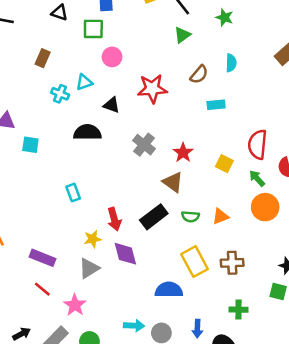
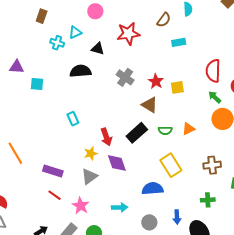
yellow square: (224, 164) -> (177, 87), moved, turned -32
brown cross: (232, 263) -> (212, 165), moved
cyan arrow: (134, 326) -> (120, 207), moved

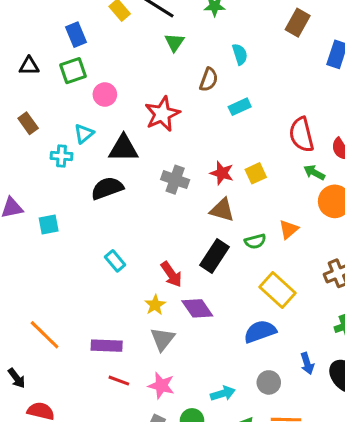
brown rectangle: (42, 16) -> (28, 123), turned -40
black triangle: (98, 49) -> (123, 148), size x1.5
cyan arrow: (120, 207) -> (223, 393), moved

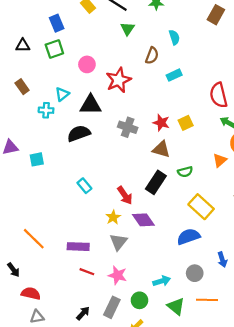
pink circle: (105, 94) -> (87, 64), moved
orange triangle: (289, 229) -> (220, 160), moved

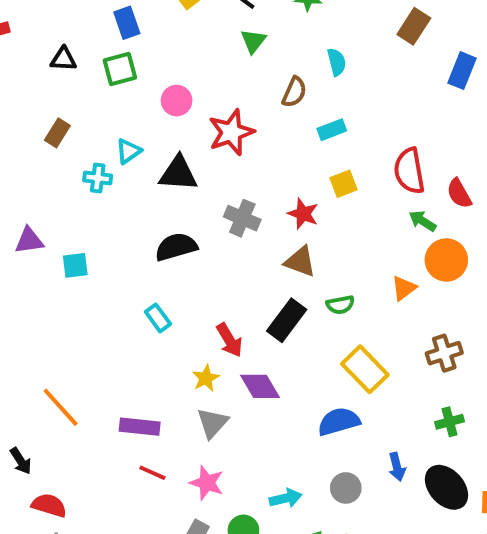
brown rectangle: (22, 87) -> (57, 133), turned 64
yellow square: (186, 123) -> (343, 184), moved
black semicircle: (79, 133) -> (176, 247), moved

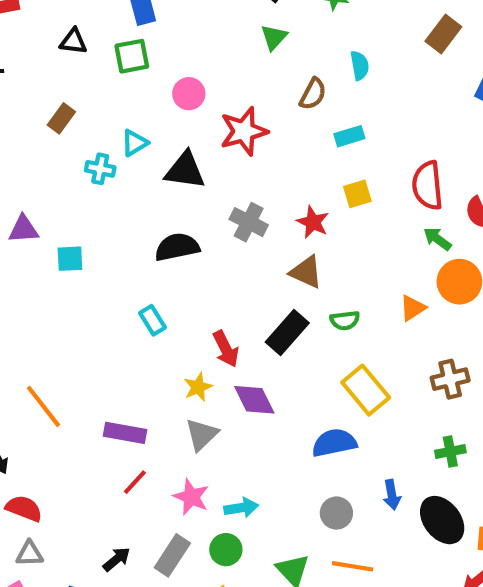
red line: (152, 473) -> (135, 482), turned -76
cyan arrow: (286, 498) -> (241, 508), moved

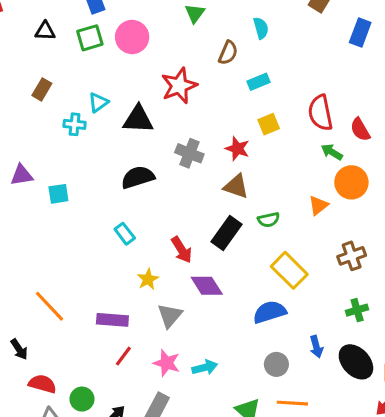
pink circle: (189, 94) -> (132, 37), moved, size x1.4
yellow star: (198, 387) -> (148, 279), moved
green circle: (226, 550) -> (82, 399), moved

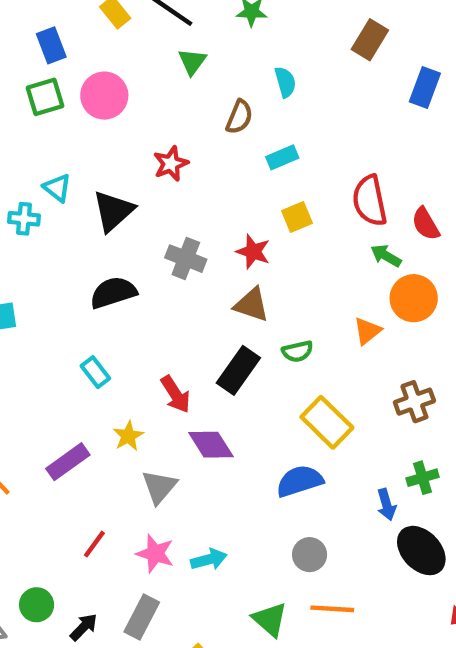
red star: (179, 86) -> (171, 164), size x0.7
cyan triangle: (98, 102) -> (57, 188), turned -45
black triangle: (138, 119) -> (113, 211), turned -44
purple rectangle: (112, 320) -> (68, 462), moved, turned -40
blue arrow: (316, 347) -> (386, 505), moved

